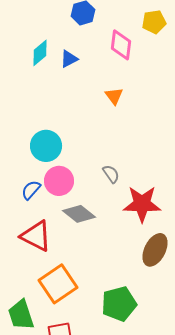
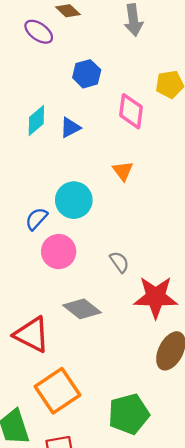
cyan circle: (46, 146) -> (74, 200), moved
pink circle: (59, 181) -> (59, 252), moved
blue semicircle: (31, 190) -> (36, 219), moved

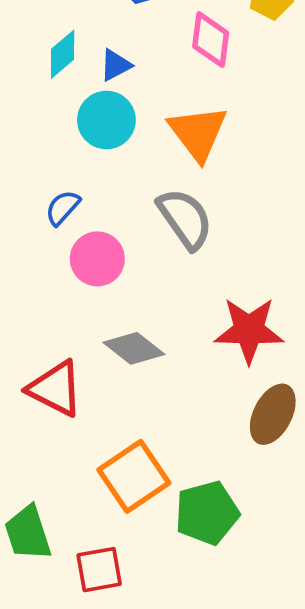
orange triangle: (123, 171) -> (198, 133), size x1.8
cyan circle: (74, 200) -> (106, 120), moved
gray semicircle: (119, 262) -> (185, 219), moved, size x1.8
orange square: (57, 391) -> (134, 476), moved

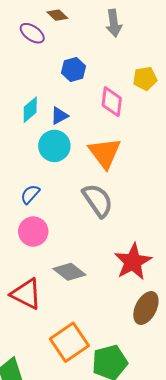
pink circle: (97, 259) -> (33, 232), moved
red star: (249, 330) -> (133, 262), turned -30

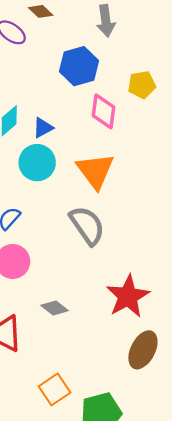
blue hexagon: (73, 69) -> (79, 66), moved, size x1.4
gray diamond: (69, 272) -> (55, 308), size x0.7
orange square: (69, 342) -> (55, 389), size x0.7

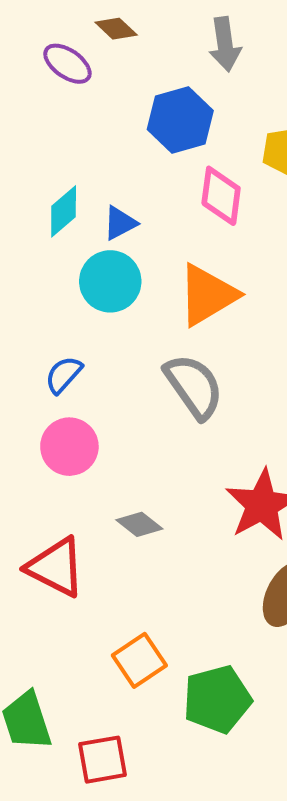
orange triangle: (95, 171) -> (207, 295), turned 36

